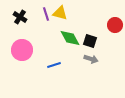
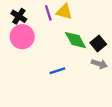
black square: (90, 41) -> (98, 43), turned 32
pink circle: (22, 50) -> (22, 37), moved

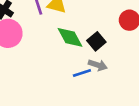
blue line: (57, 71) -> (82, 73), moved

